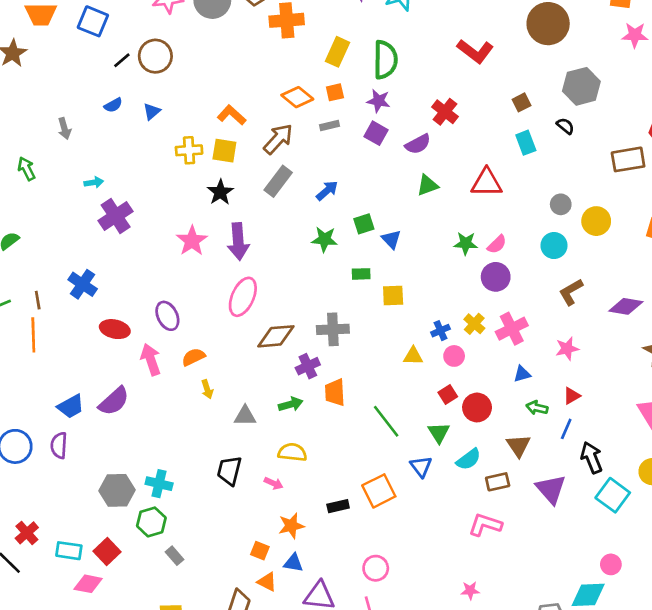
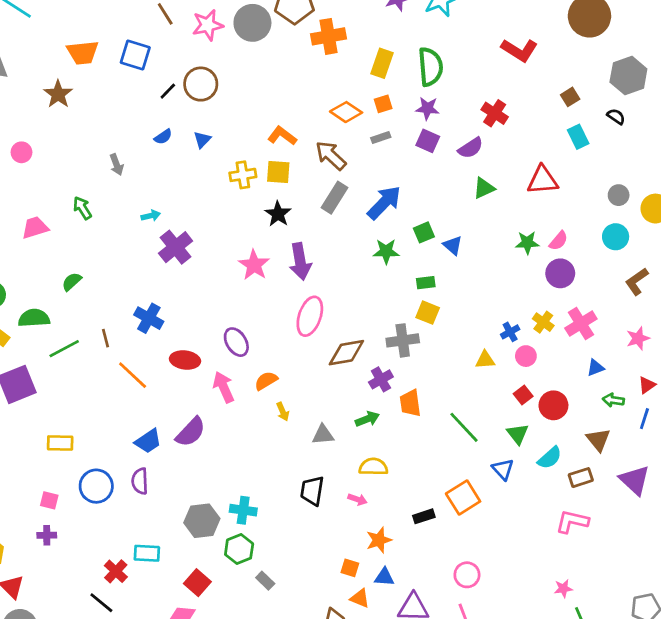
brown arrow: (278, 139) -> (331, 156), turned -84
blue arrow: (327, 191) -> (384, 203), size x1.6
yellow square: (393, 296) -> (428, 313), moved, turned 30
orange line: (33, 335) -> (133, 375), moved, turned -40
cyan rectangle: (69, 551) -> (147, 553), moved

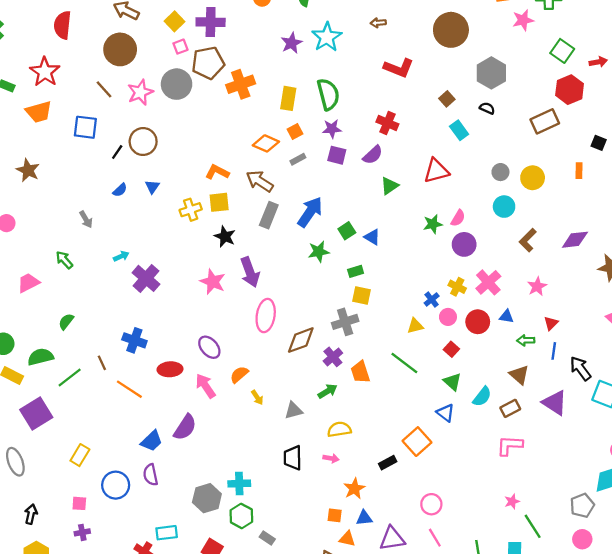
orange trapezoid: (83, 53) -> (39, 112), moved
blue triangle: (595, 368) -> (506, 317), turned 40
red circle: (553, 405) -> (478, 322), moved
green line: (464, 427) -> (404, 363), moved
yellow rectangle: (60, 443) -> (80, 455), turned -50

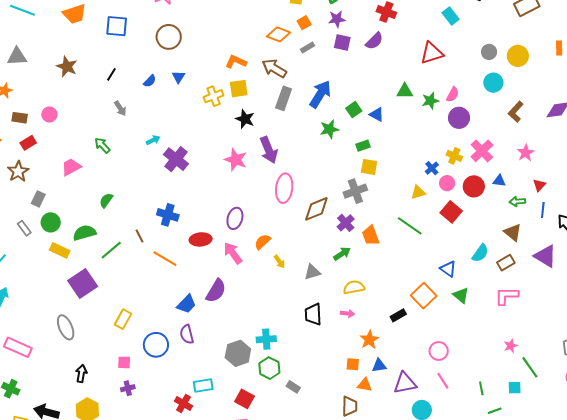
black line: (117, 152) -> (111, 74), moved
green triangle: (389, 186) -> (405, 91), moved, turned 36
purple ellipse: (209, 347) -> (235, 218), turned 60
red square: (451, 349) -> (451, 212), size x1.5
green triangle: (452, 382) -> (461, 295), moved

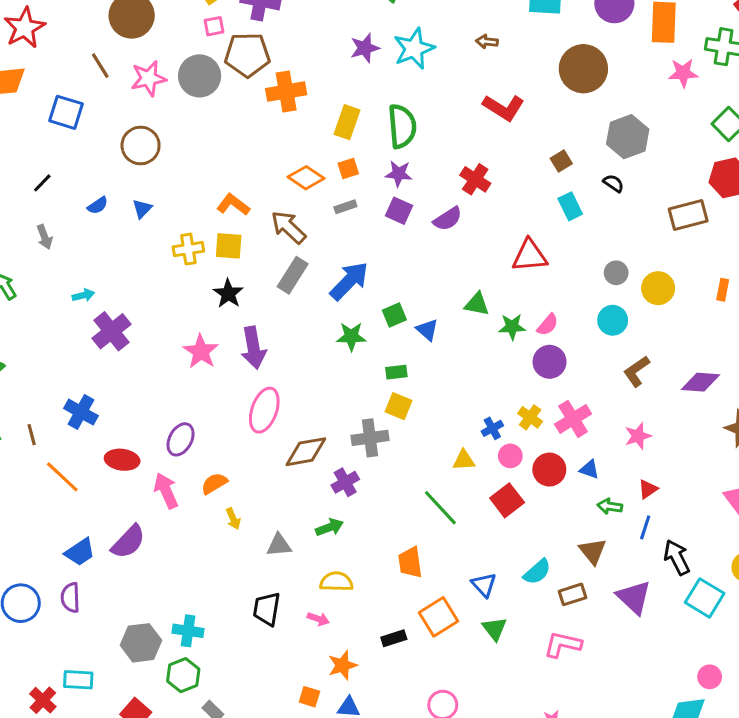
orange trapezoid: (371, 235) -> (410, 562), moved

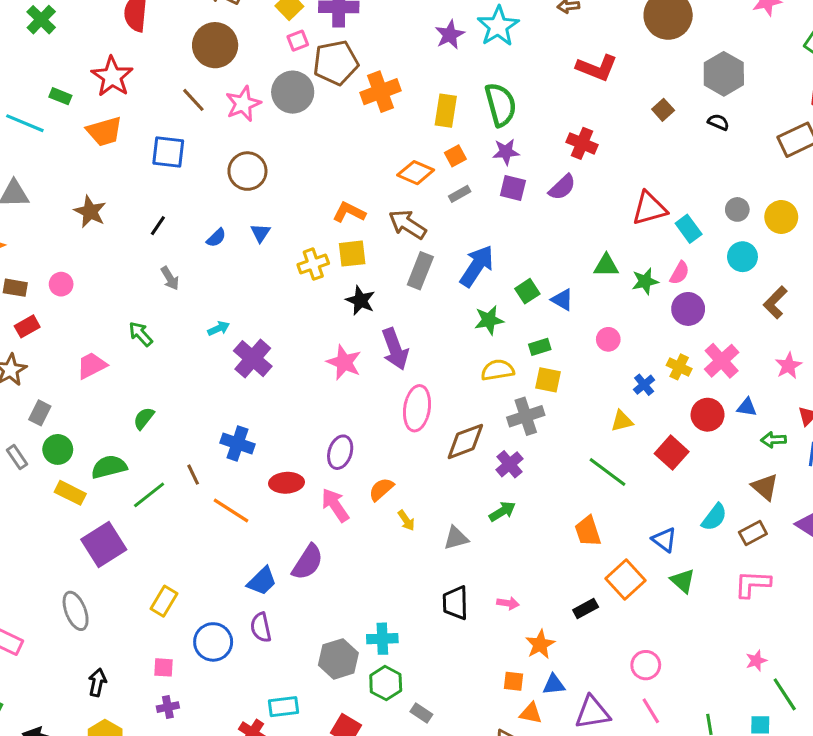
cyan rectangle: (570, 206) -> (689, 229), moved
pink circle: (510, 456) -> (608, 339), moved
yellow semicircle: (336, 582) -> (498, 370), moved

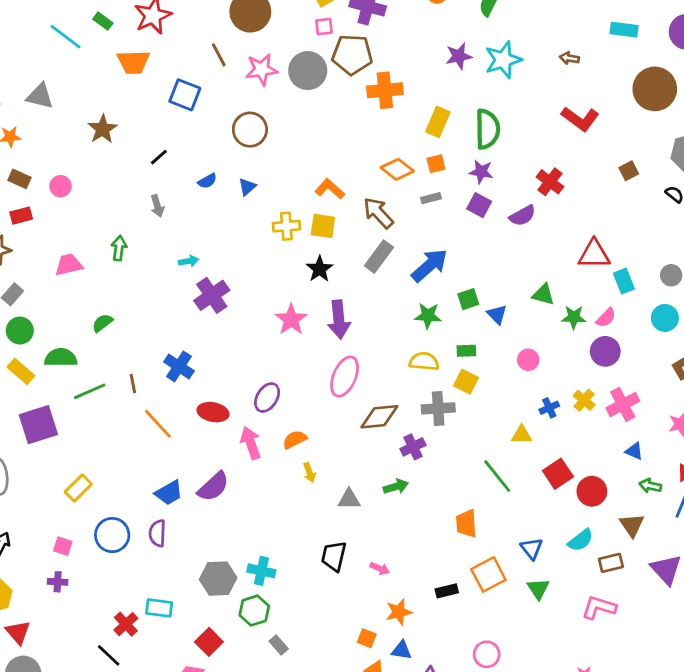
green arrow: (141, 334) -> (119, 248), turned 35
red circle: (708, 415) -> (592, 491), moved

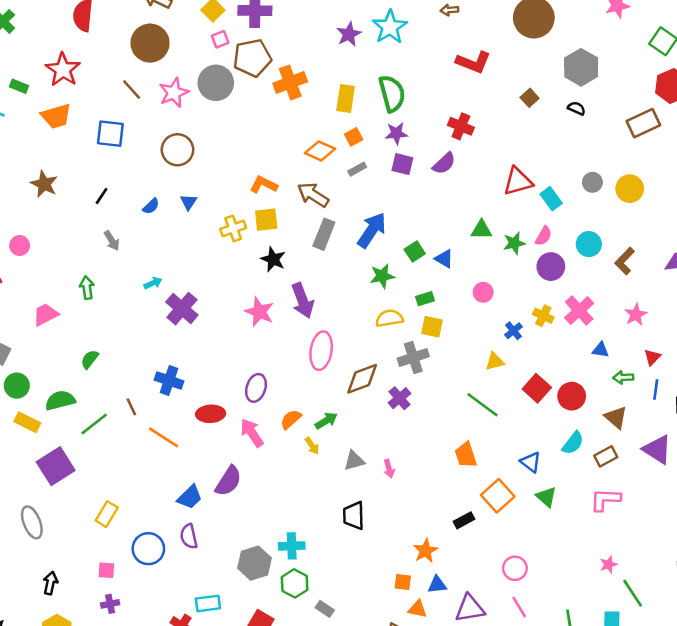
cyan circle: (665, 318) -> (589, 244), moved
green arrow: (396, 487) -> (326, 421), moved
pink arrow: (380, 568) -> (389, 469), moved, turned 66

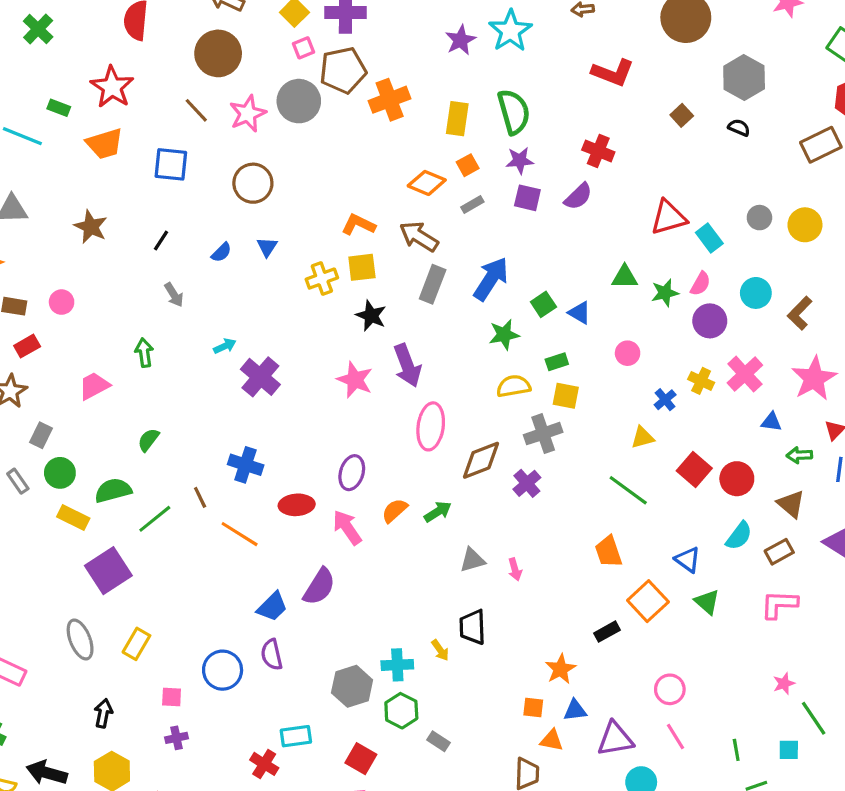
pink star: (636, 315) -> (814, 378), size x1.6
yellow arrow: (312, 446) -> (440, 650), moved
yellow rectangle: (107, 514) -> (136, 644), moved

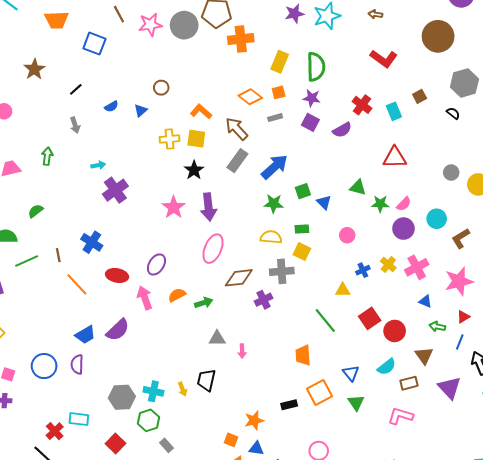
brown circle: (253, 183) -> (161, 88), moved, size x0.6
cyan rectangle: (709, 238) -> (394, 111), moved

